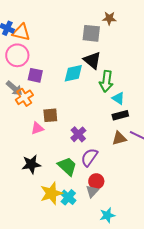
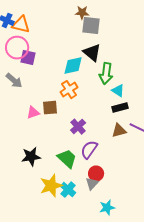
brown star: (109, 18) -> (82, 13), moved
purple square: (35, 75) -> (28, 58), moved
orange cross: (24, 97) -> (69, 90), moved
pink triangle: (37, 128) -> (33, 113), moved

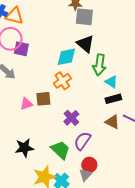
brown triangle: (119, 131) -> (112, 122), turned 42

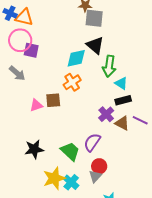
purple cross: (71, 118) -> (106, 114), moved

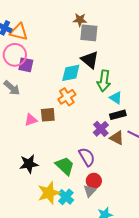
purple semicircle: (92, 142) -> (87, 157), turned 114

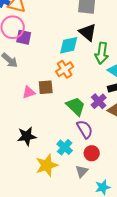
green trapezoid: (65, 166) -> (76, 106), moved
gray triangle: (90, 191) -> (82, 171), moved
cyan cross: (66, 197) -> (65, 147), moved

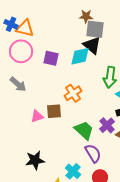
black triangle: (88, 32) -> (92, 45), moved
purple square: (24, 37) -> (51, 58), moved
cyan diamond: (69, 45) -> (80, 56), moved

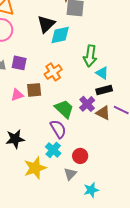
black triangle: (92, 45) -> (46, 24), moved, turned 36
purple square: (51, 58) -> (19, 63), moved
purple semicircle: (93, 153) -> (58, 129), moved

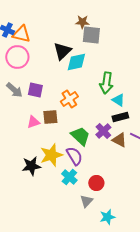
yellow star: (35, 168) -> (51, 155), moved

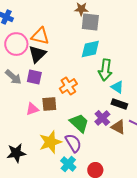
orange triangle: (21, 34) -> (40, 36), moved
black triangle: (62, 51) -> (37, 54), moved
cyan diamond: (76, 62) -> (90, 49), moved
black rectangle: (120, 117) -> (119, 104), turned 35
black star: (31, 166) -> (16, 153), moved

